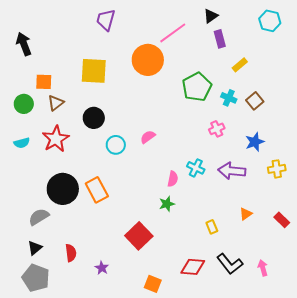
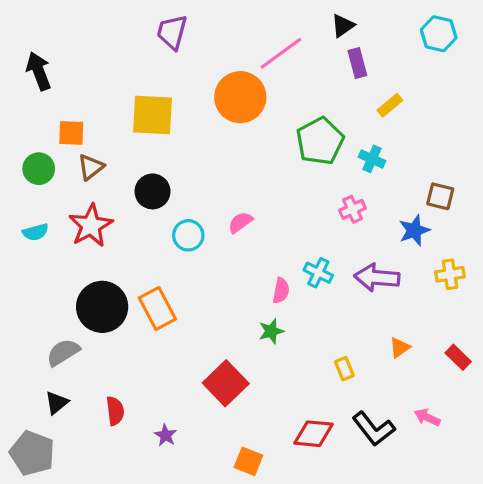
brown square: (255, 101) -> (440, 196), moved, turned -36
pink arrow: (263, 268) -> (427, 417), moved, turned -49
gray pentagon: (36, 278) -> (32, 453), moved

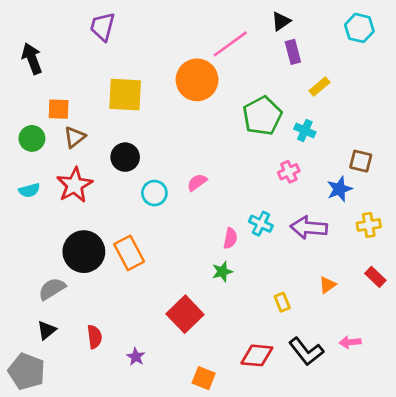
purple trapezoid: (172, 32) -> (102, 27), moved
red rectangle: (458, 357) -> (375, 277), moved
pink arrow: (427, 417) -> (350, 342), turned -30

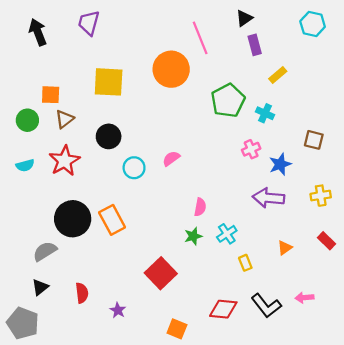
pink line: (230, 44) -> (200, 38), turned -76
black arrow: (32, 59) -> (38, 32), moved
blue star: (339, 189) -> (280, 164), moved
cyan cross: (261, 224) -> (227, 234), moved, turned 30

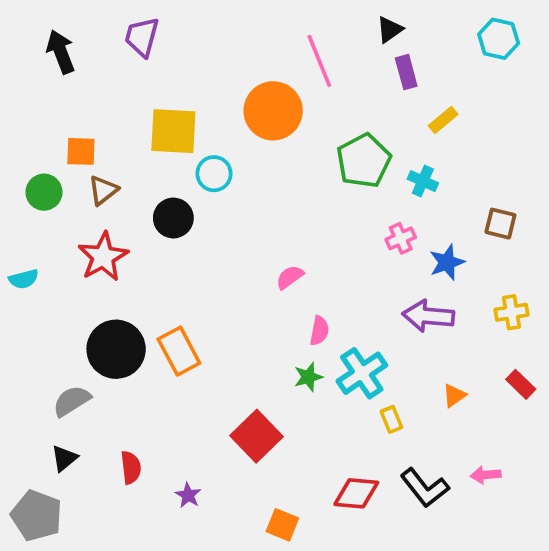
pink semicircle: (171, 158) -> (290, 277), moved
cyan semicircle: (25, 165) -> (24, 279), moved
cyan circle: (134, 168) -> (214, 174), moved
cyan cross: (227, 234) -> (362, 373), size x1.5

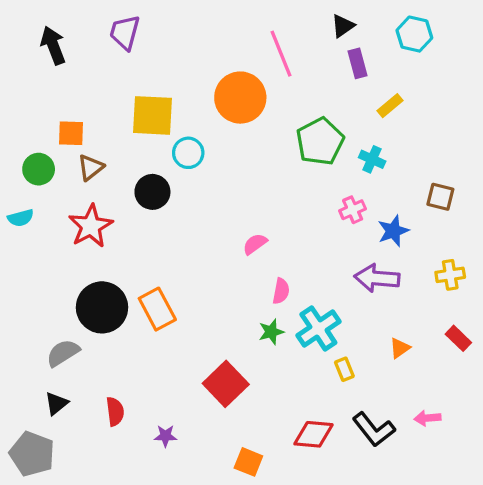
cyan hexagon: (499, 39) -> (414, 34), moved
cyan semicircle: (24, 279) -> (21, 218), moved
purple star: (188, 495) -> (165, 436), turned -30

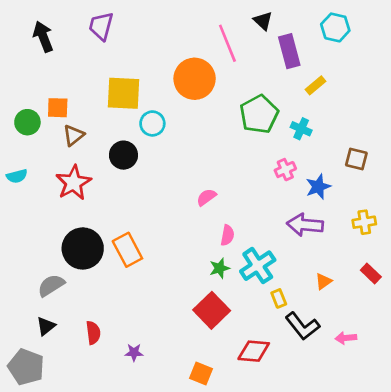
black triangle: (343, 26) -> (263, 21), moved, turned -42
purple rectangle: (357, 63) -> (289, 51), size x1.4
green circle: (39, 169) -> (27, 122), moved
red square: (226, 384) -> (212, 310), moved
black L-shape: (374, 429) -> (302, 326), moved

